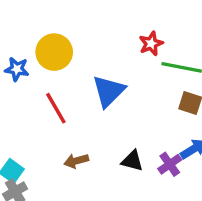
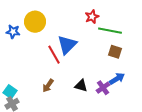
red line: (56, 108) -> (54, 55), moved
brown arrow: (76, 161) -> (48, 86), turned -40

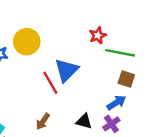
blue arrow: (117, 79) -> (116, 103), moved

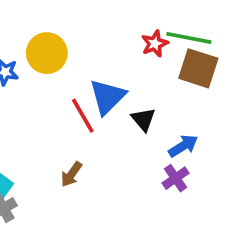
green line: (120, 53) -> (189, 38), moved
brown square: (126, 79) -> (198, 68), moved, size x1.5
black triangle: (84, 121) -> (143, 119), moved, turned 35

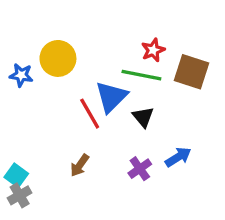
green line: (189, 38) -> (141, 75), moved
blue arrow: (183, 146) -> (178, 157), moved
purple cross: (176, 178) -> (140, 169), moved

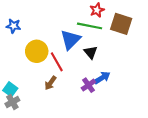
yellow circle: (58, 58) -> (37, 51), moved
red line: (90, 114) -> (57, 62), moved
blue arrow: (178, 157) -> (102, 78), moved

